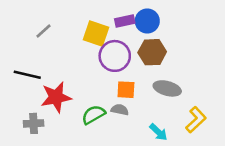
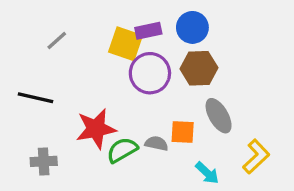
purple rectangle: (125, 21) -> (148, 31), moved
gray ellipse: (167, 88) -> (219, 116), turned 45
orange square: (126, 90) -> (183, 132), moved
red star: (56, 97) -> (96, 129), moved

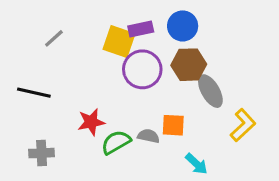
gray ellipse: (219, 116) -> (210, 91), moved
red star: (96, 129) -> (91, 122), size x0.7
yellow L-shape: (256, 157) -> (243, 125), moved

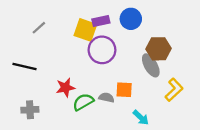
brown hexagon: (189, 65) -> (159, 49), moved

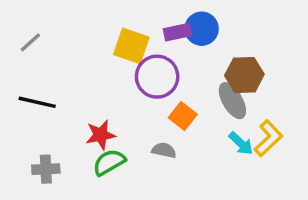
purple rectangle: (101, 21) -> (178, 32), moved
gray line: (39, 28) -> (30, 42), moved
orange square: (124, 90) -> (183, 116), moved, turned 35
green semicircle: (83, 102) -> (109, 162), moved
cyan arrow: (141, 117) -> (241, 143), moved

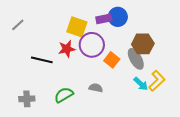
black line: (37, 102) -> (42, 60), moved
orange square: (183, 116) -> (112, 60), moved
red star: (101, 135) -> (67, 49), moved

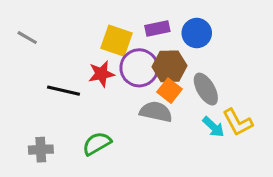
blue circle: (118, 17) -> (197, 33), moved
gray line: (18, 25) -> (27, 38), turned 72
brown hexagon: (143, 44) -> (169, 66), moved
yellow L-shape: (157, 81) -> (238, 122), turned 105
gray semicircle: (96, 88) -> (156, 112), moved, size x1.5

